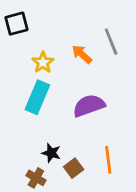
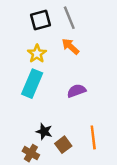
black square: (16, 24) -> (40, 20), moved
gray line: (111, 42) -> (69, 18), moved
purple semicircle: (89, 106) -> (76, 91), size x0.7

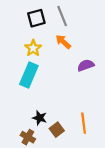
purple semicircle: (76, 91) -> (86, 65), moved

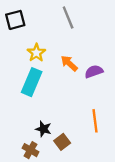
black square: (36, 18) -> (15, 20), moved
orange arrow: (63, 42) -> (69, 63), moved
orange line: (84, 123) -> (95, 121), moved

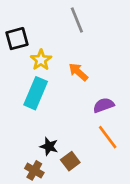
black square: (15, 20) -> (17, 39), moved
purple semicircle: (94, 72) -> (104, 105), moved
orange line: (95, 121) -> (108, 137), turned -30

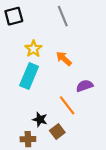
black square: (17, 39) -> (14, 16), moved
orange line: (108, 137) -> (67, 105), moved
brown cross: (34, 170) -> (28, 139), turned -32

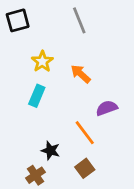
cyan rectangle: (29, 76) -> (37, 96), size x0.7
brown square: (57, 131) -> (85, 168), moved
brown cross: (28, 139) -> (35, 175), turned -32

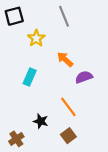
yellow star: (42, 61) -> (36, 38), moved
purple semicircle: (107, 108) -> (84, 77), moved
brown cross: (35, 175) -> (16, 139), moved

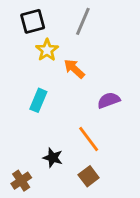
black square: (14, 16) -> (33, 21), moved
gray line: (64, 16) -> (83, 21), turned 45
orange arrow: (65, 59) -> (74, 69), moved

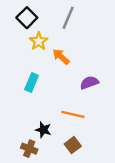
black square: (33, 21) -> (27, 18), turned -30
orange line: (89, 139) -> (73, 114), turned -40
brown cross: (21, 181) -> (29, 149), moved, turned -35

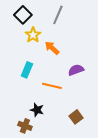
orange line: (73, 114) -> (52, 86), moved
brown square: (73, 145) -> (76, 117), moved

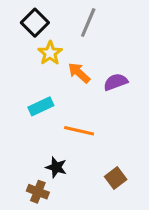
cyan rectangle: (27, 70) -> (41, 106), turned 42
purple semicircle: (76, 70) -> (116, 82), moved

